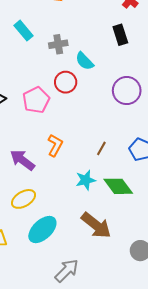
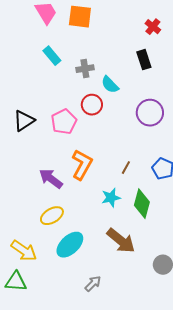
orange L-shape: (55, 145) -> (82, 165), size x1.4
green diamond: (118, 186) -> (142, 204), turned 52
gray arrow: (67, 271) -> (93, 284), size x0.7

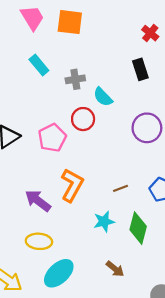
brown line: (126, 168) -> (120, 188), turned 40
yellow ellipse: (52, 216) -> (39, 241), turned 35
brown arrow: (121, 241) -> (115, 269), size x0.6

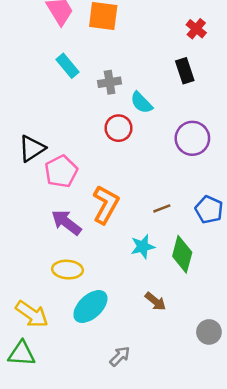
pink pentagon: (52, 138) -> (61, 171), moved

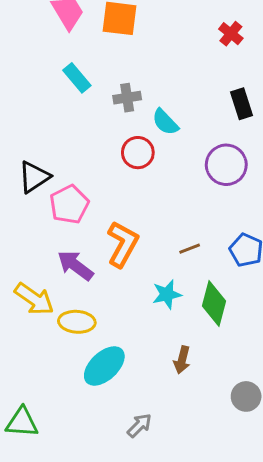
black rectangle: (185, 71) -> (241, 104), moved
brown arrow: (155, 301) -> (182, 360), turned 65
yellow arrow: (32, 314) -> (34, 299), moved

